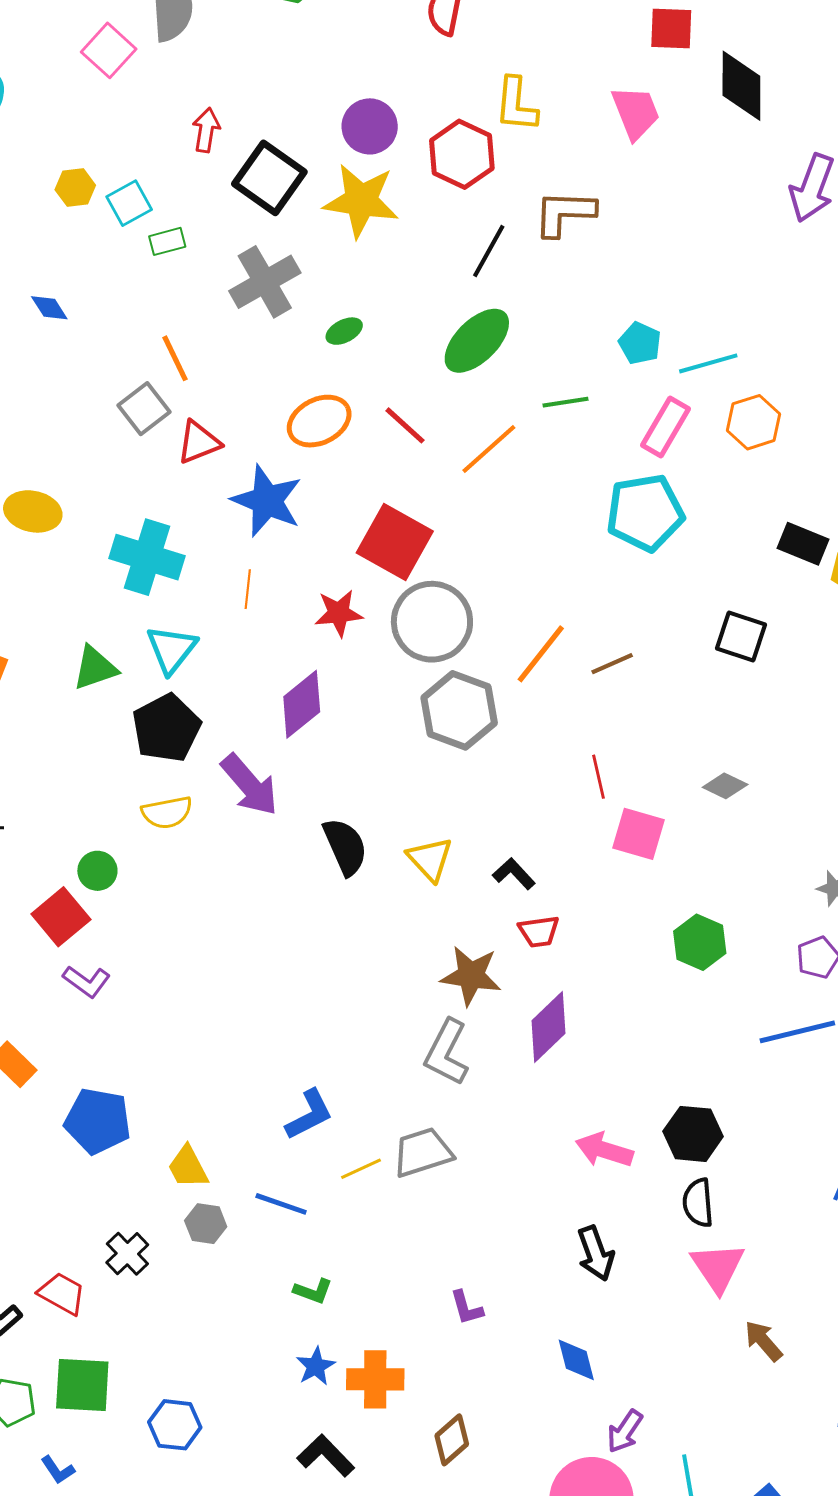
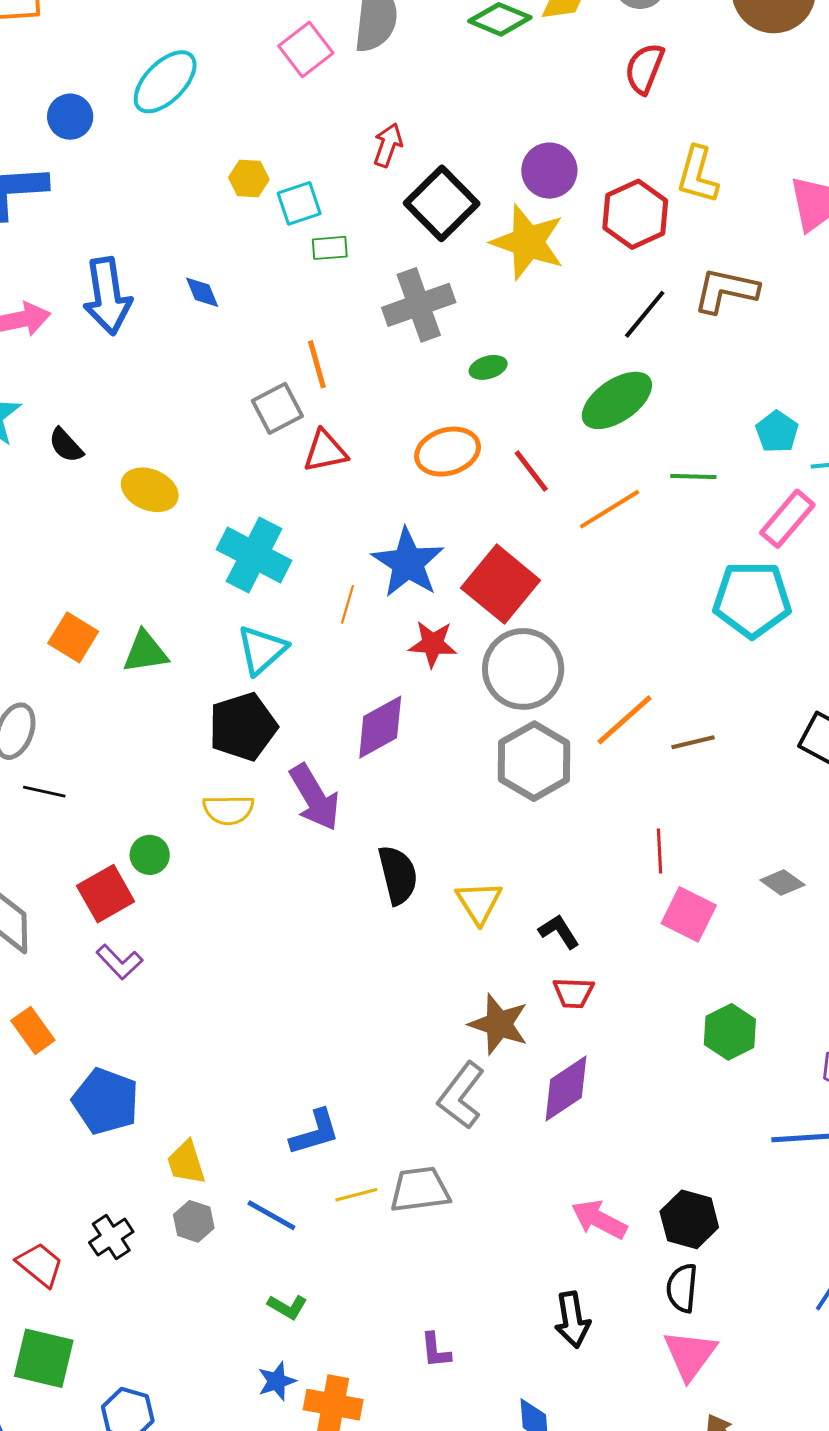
blue star: (267, 501) -> (408, 563), moved
green triangle: (95, 668) -> (145, 652), moved

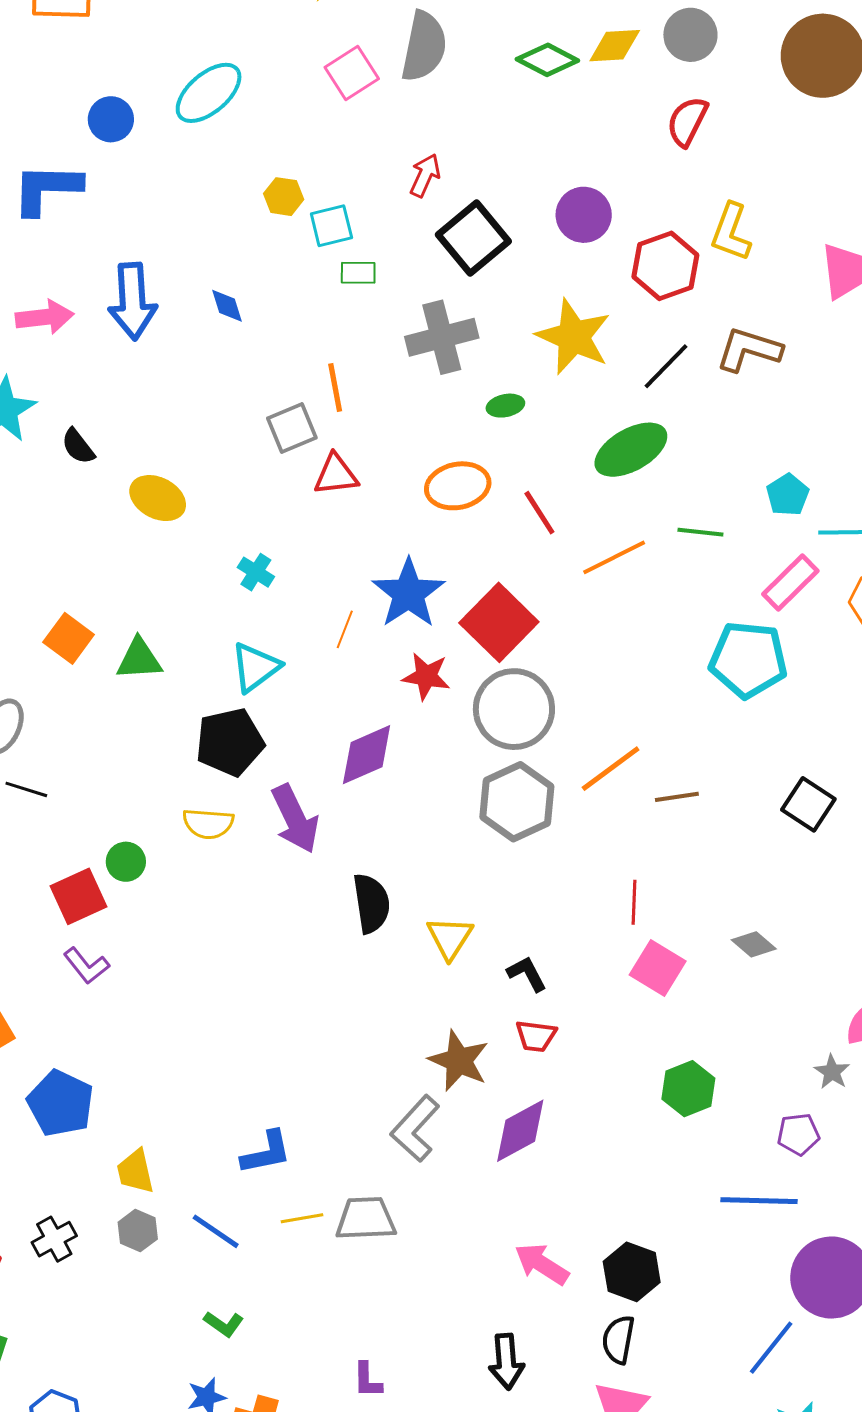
yellow star: (528, 242) -> (574, 337), moved
cyan cross: (254, 555) -> (256, 572), size x0.5

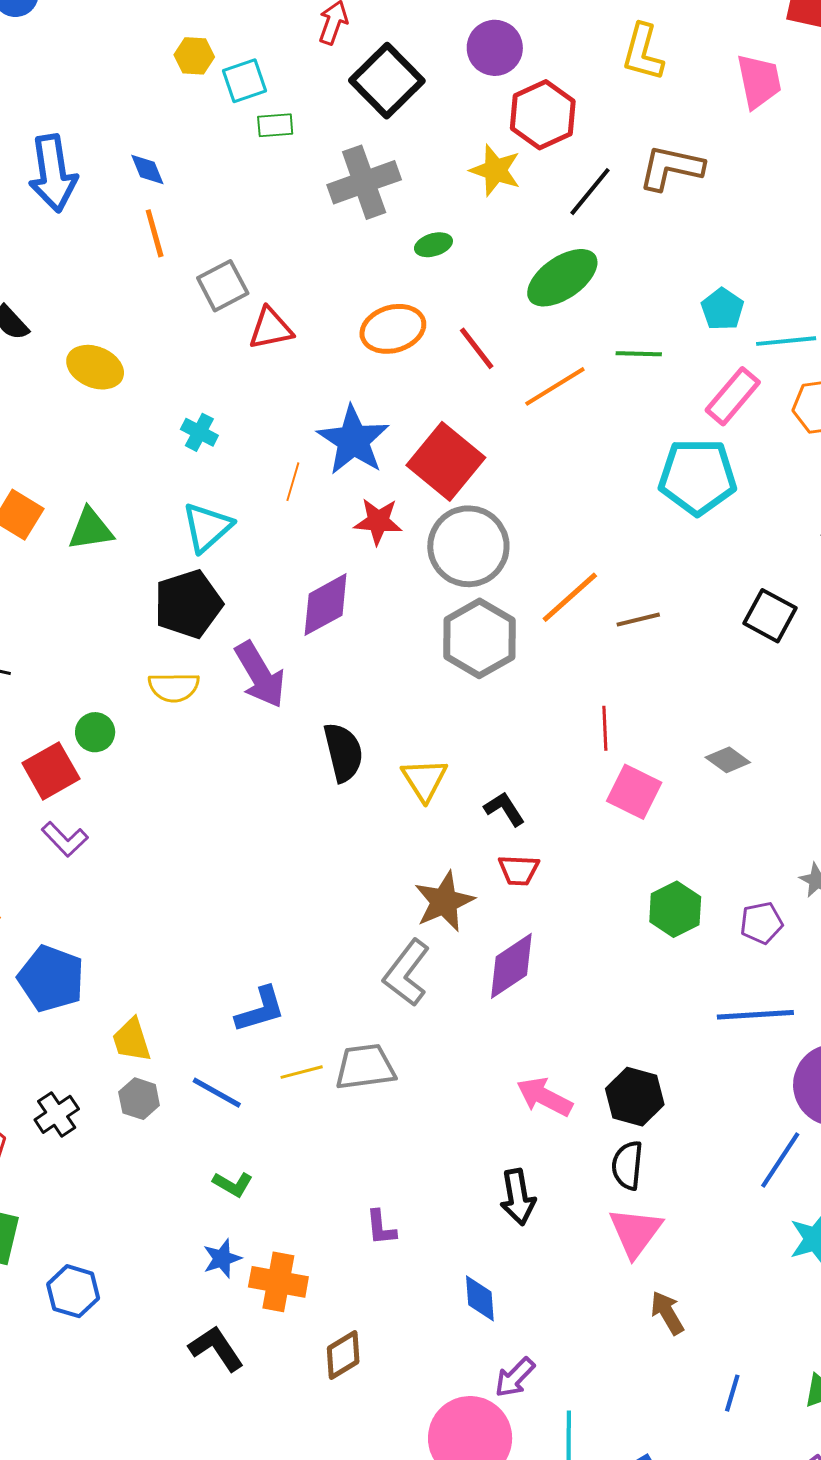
red hexagon: (665, 266) -> (543, 115), moved
yellow star: (574, 337) -> (495, 170), size x0.7
orange line: (335, 388) -> (155, 233), moved
brown star: (459, 1061) -> (444, 901), turned 30
purple pentagon: (798, 1134) -> (761, 923), moved

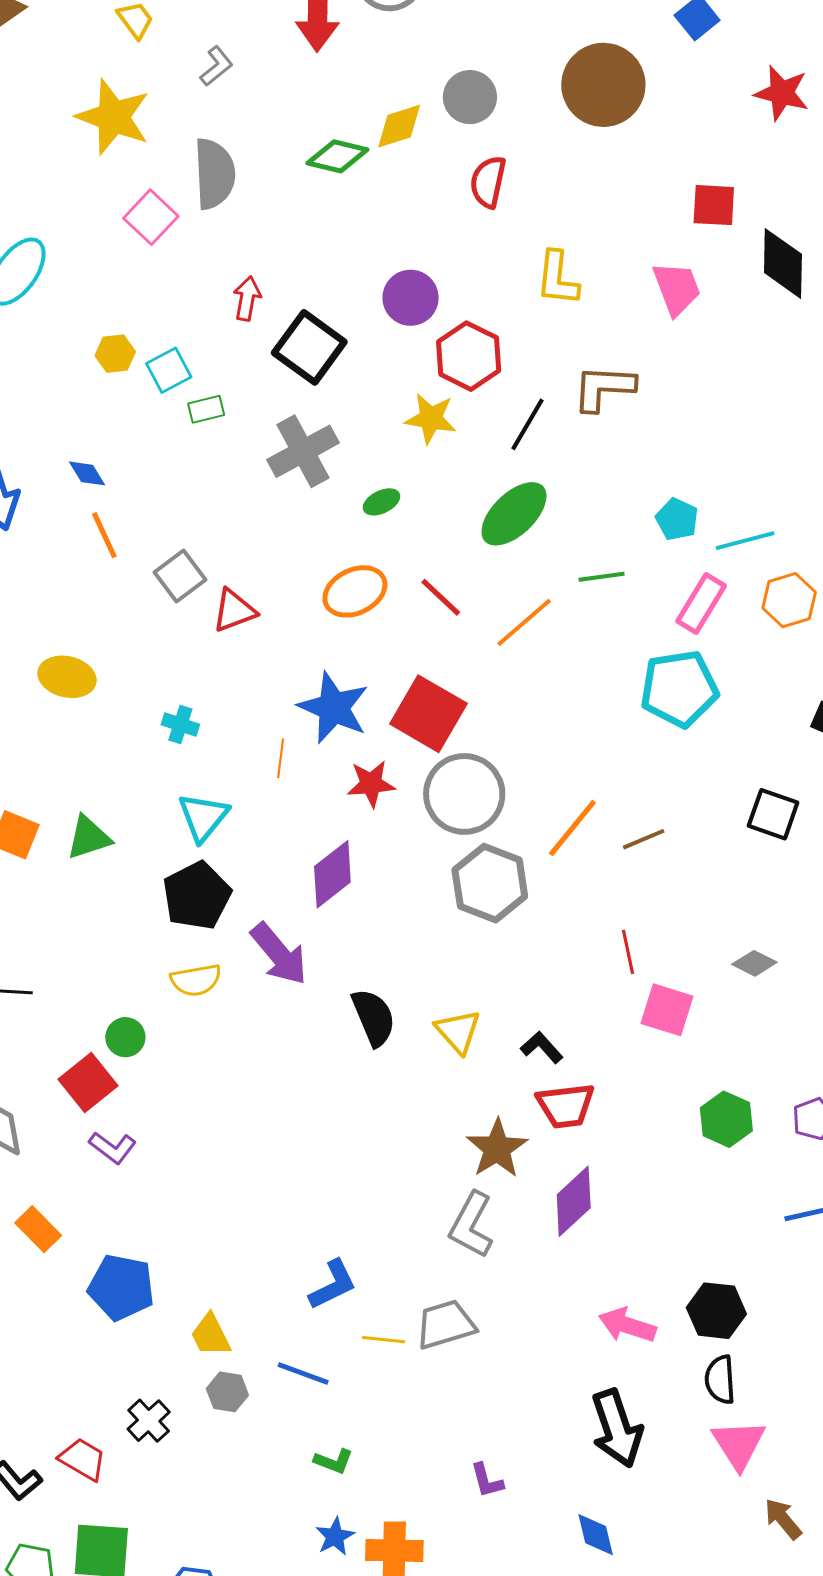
red trapezoid: (519, 870) -> (566, 1106), size x1.4
yellow line: (302, 1072) -> (384, 1340), turned 30
black arrow: (518, 1197) -> (617, 1428), size x1.4

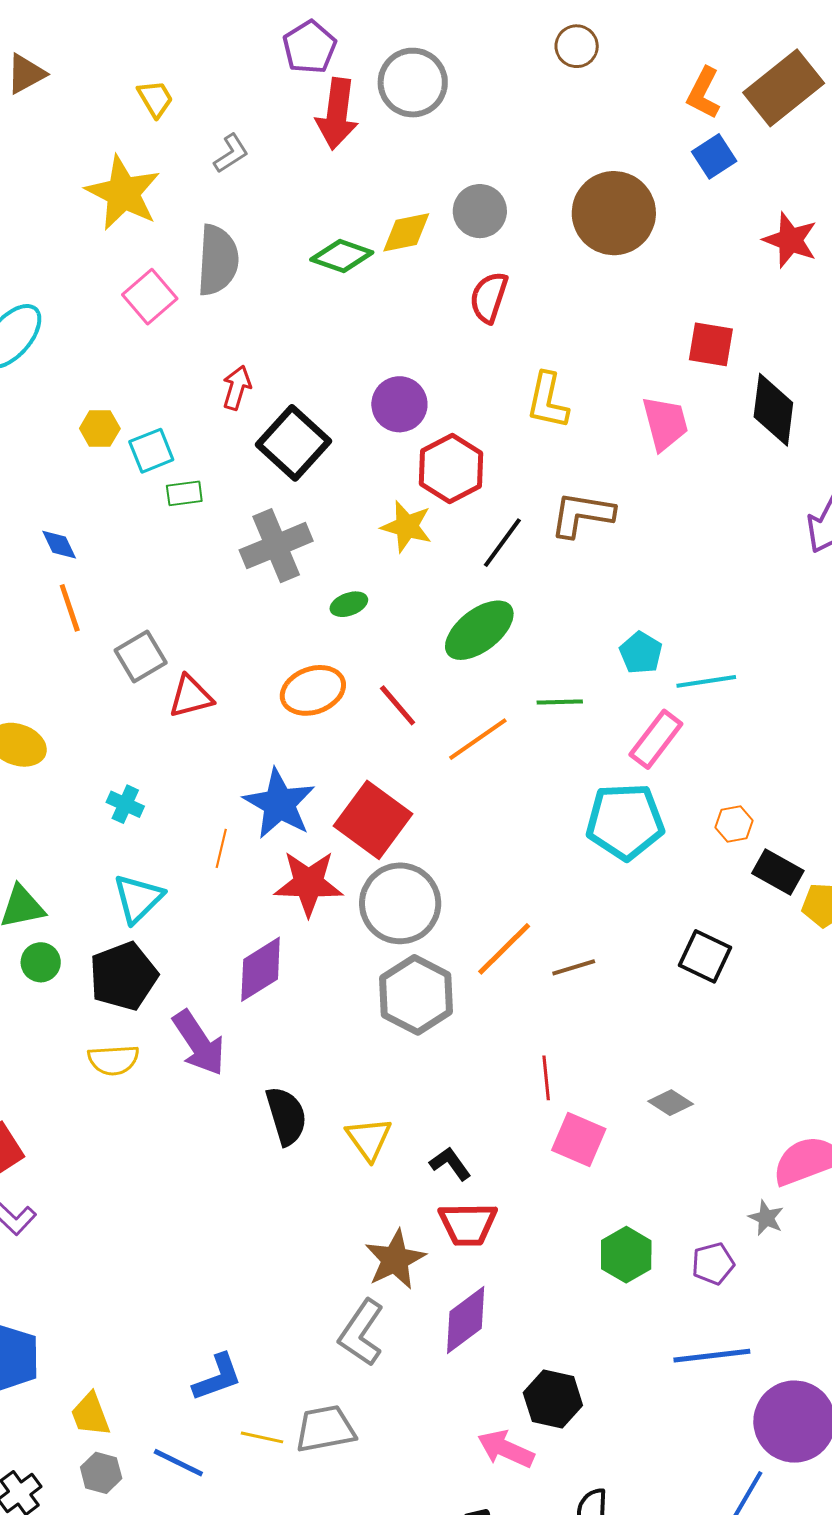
orange hexagon: (789, 600) -> (734, 824), moved, size x0.7
red star: (371, 784) -> (309, 883), size x1.4
green circle: (125, 1037) -> (41, 962), moved
black hexagon: (716, 1311) -> (553, 1399), moved

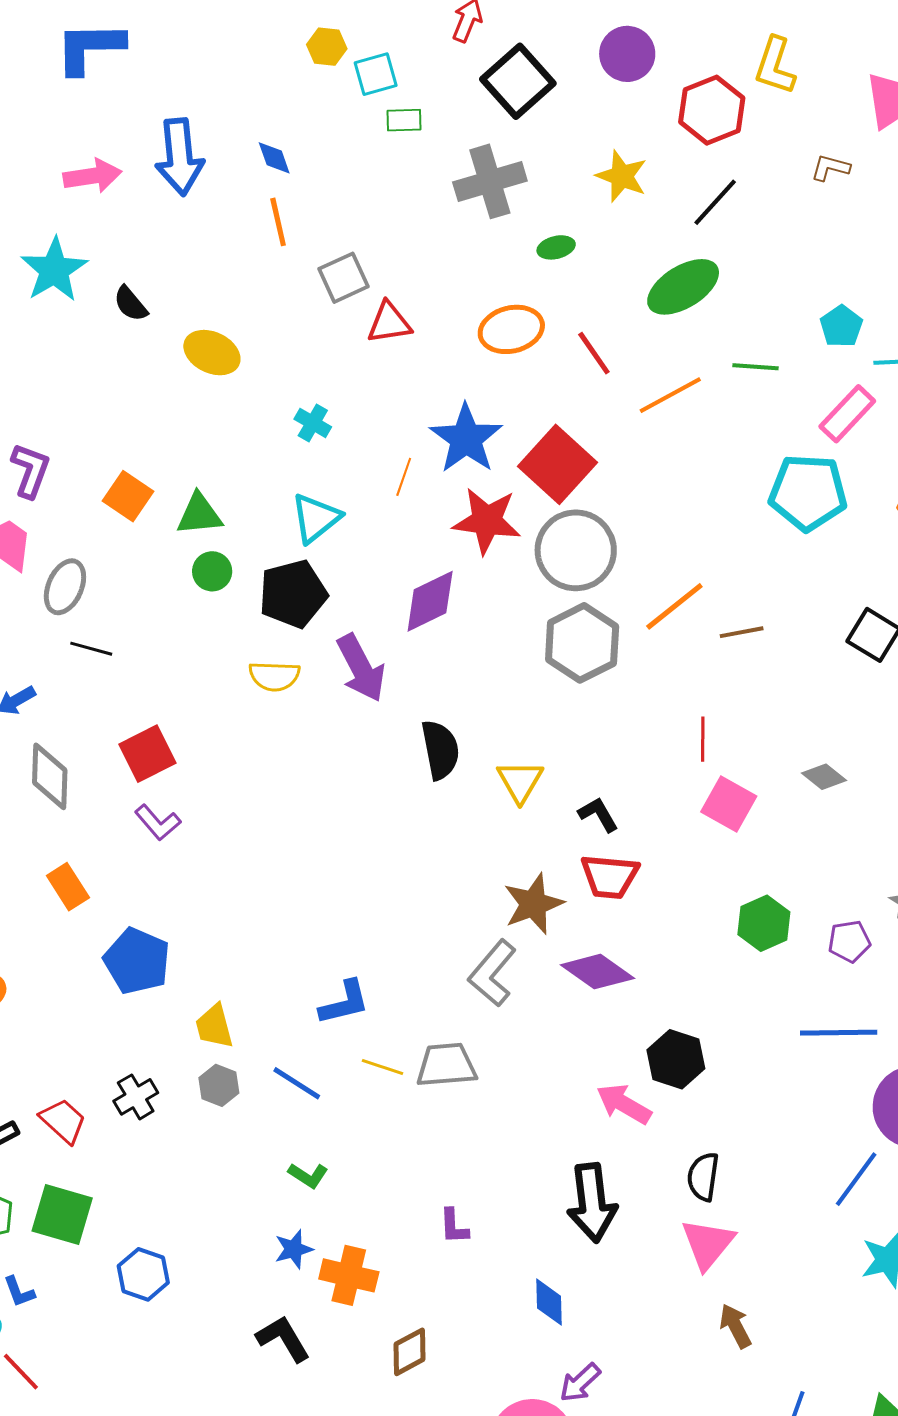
red hexagon: (451, 468) -> (712, 110), moved
brown L-shape: (582, 514) -> (830, 168), moved, size x0.6
purple diamond: (466, 1320) -> (597, 972), turned 66

